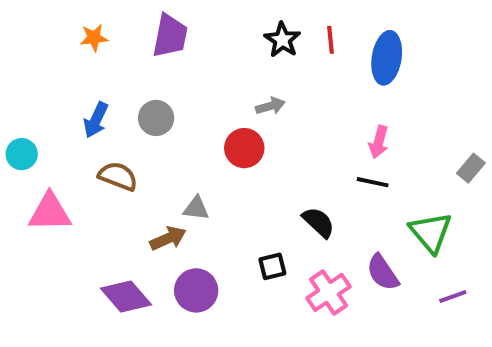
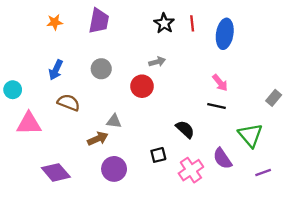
gray circle: (156, 118) -> (101, 69), moved
pink arrow: (379, 142) -> (220, 83), turned -54
purple diamond: (126, 296) -> (56, 172), moved

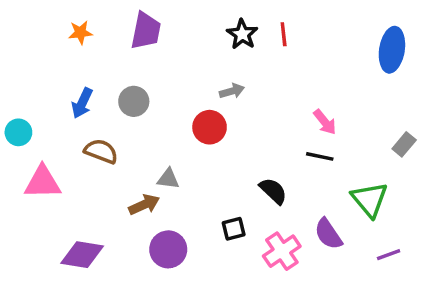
blue ellipse: (225, 34) -> (392, 50), moved
gray circle: (101, 69) -> (134, 101), moved
purple diamond: (56, 172) -> (82, 255), turned -40

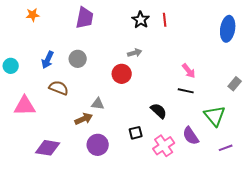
orange star: (80, 33) -> (33, 15), moved
cyan circle: (18, 132) -> (11, 66), moved

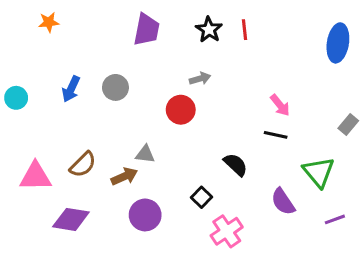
purple trapezoid: (85, 18) -> (147, 30), moved
brown semicircle: (59, 88) -> (83, 165), moved, turned 114
pink triangle: (25, 106) -> (35, 176), moved
black square: (136, 133) -> (201, 197), turned -32
pink cross: (164, 146) -> (227, 231), moved

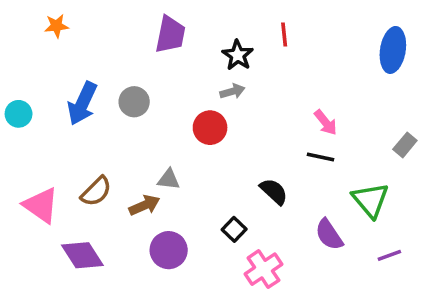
black star: (209, 30) -> (238, 55), moved
blue arrow: (71, 89) -> (82, 103), size x1.4
pink triangle: (35, 176) -> (41, 205), turned 36
purple diamond: (71, 219) -> (82, 255), turned 48

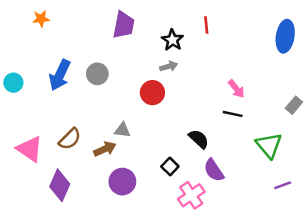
purple semicircle: (329, 235) -> (214, 170), moved
purple diamond: (82, 255) -> (60, 185), turned 56

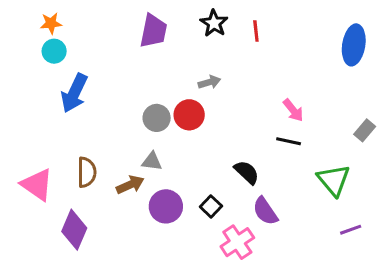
black star: (172, 40) -> (214, 23), moved
gray circle: (97, 74) -> (157, 118), moved
cyan circle: (13, 83) -> (54, 51), moved
brown semicircle: (70, 139) -> (87, 172), turned -45
purple circle: (122, 182) -> (166, 206), moved

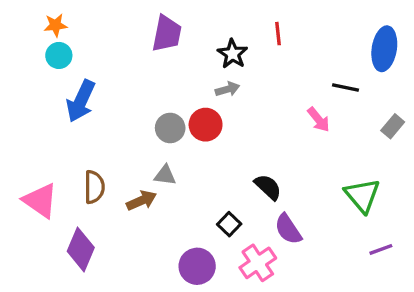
black star: (214, 23) -> (233, 54), moved
gray rectangle: (365, 130) -> (393, 126), moved
black line: (289, 141) -> (346, 88), moved
purple circle: (166, 206) -> (197, 266), moved

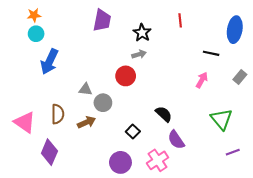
red line: (278, 34) -> (180, 20), moved
pink arrow: (319, 120) -> (202, 80), moved, turned -112
gray circle: (170, 128) -> (103, 103), moved
gray triangle: (165, 175) -> (85, 89), moved
black square: (229, 224) -> (133, 132), moved

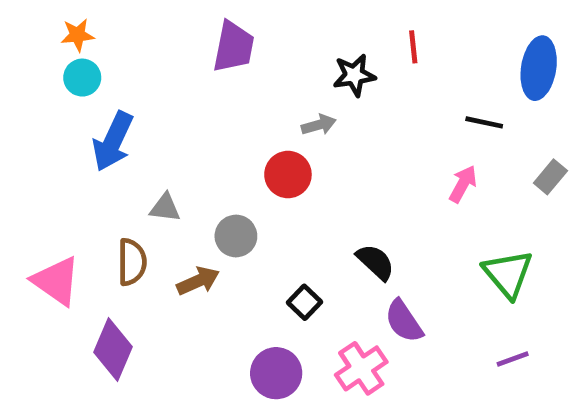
black star: (142, 33) -> (354, 75), moved, turned 30
gray triangle: (85, 89) -> (165, 208), moved
purple line: (233, 152) -> (513, 359), moved

